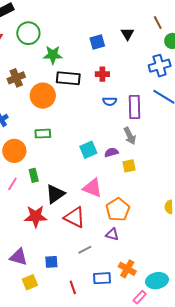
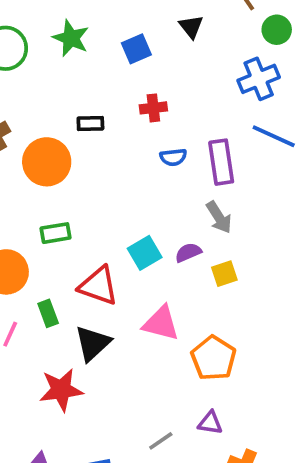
green star: (53, 55) -> (71, 38), moved, turned 30
black rectangle: (68, 78) -> (90, 123), size x0.6
red triangle: (75, 217) -> (98, 286), moved
purple triangle: (112, 234) -> (210, 423), moved

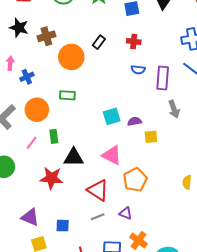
black rectangle: (90, 123) -> (99, 42), turned -64
gray arrow: (219, 217) -> (174, 109), moved
red triangle: (98, 286) -> (98, 190), moved
black triangle: (93, 343) -> (74, 157), turned 30

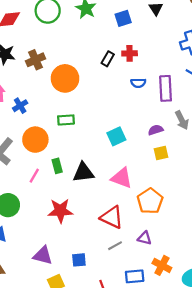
black rectangle: (99, 42) -> (108, 59), moved
purple semicircle: (135, 121) -> (156, 130), moved
black triangle: (74, 157) -> (83, 172), moved

